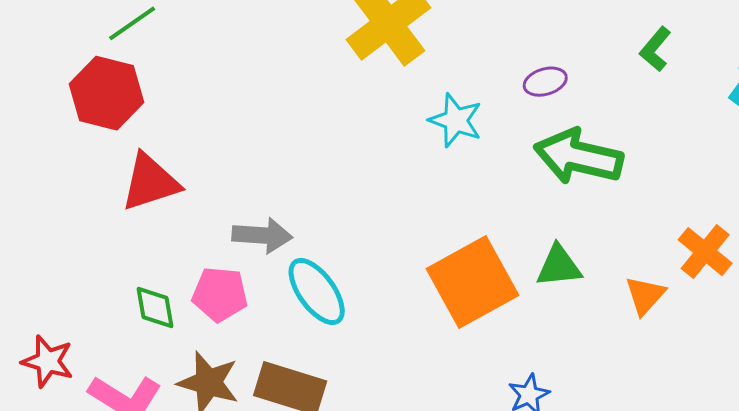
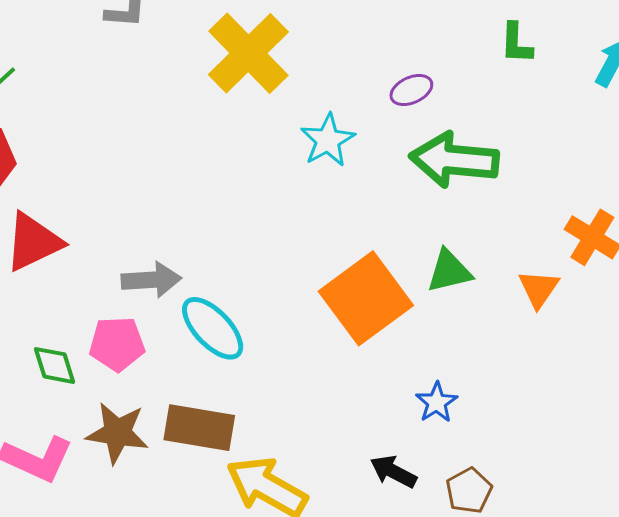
green L-shape: (655, 49) -> (516, 43), turned -30
cyan star: (456, 120) -> (328, 140), turned 30

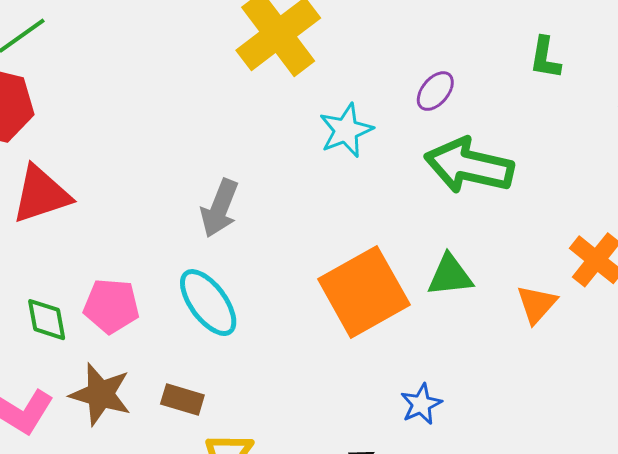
purple ellipse: (411, 90) -> (435, 91), turned -33
gray arrow: (151, 280) -> (220, 208), moved, turned 108
brown rectangle: (199, 428) -> (182, 399), size x0.6

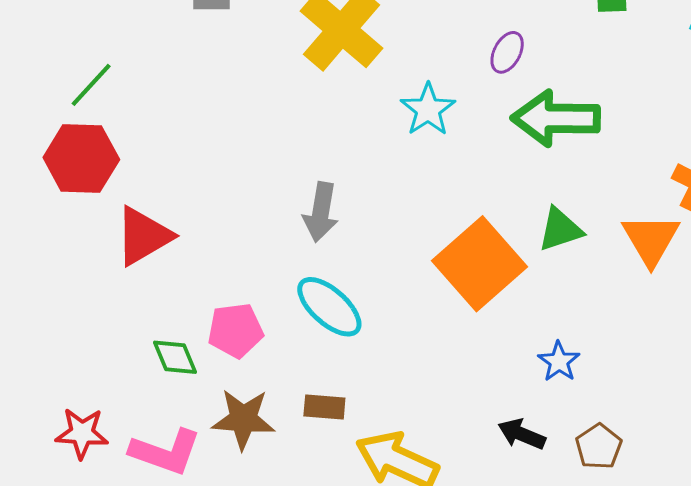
orange triangle: (537, 304) -> (651, 240), size x1.4

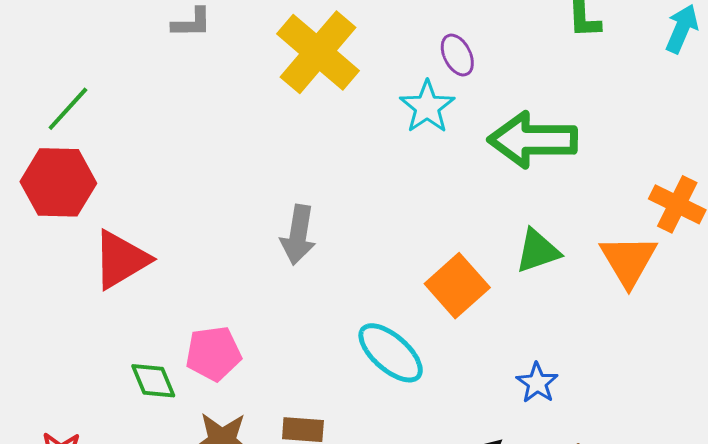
purple ellipse: (507, 52) -> (457, 55), moved, turned -54
cyan star: (428, 110) -> (427, 107), moved
orange square: (479, 264) -> (457, 286), size x0.7
cyan ellipse: (329, 307) -> (391, 353), moved

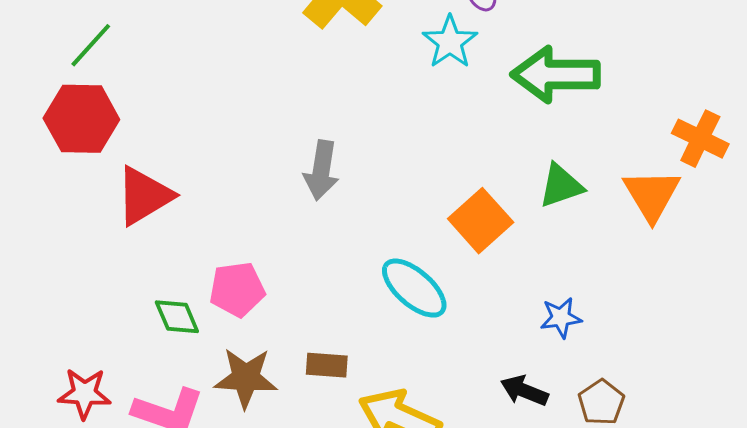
blue star: (537, 383) -> (561, 318), turned 30

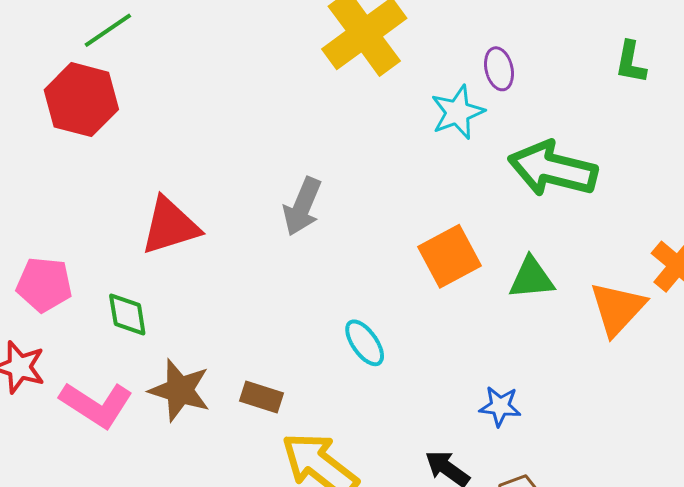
red triangle: (144, 196) -> (170, 226), moved
orange square: (481, 221) -> (449, 256), moved
cyan ellipse: (414, 288) -> (365, 343), size x0.7
pink pentagon: (237, 289) -> (44, 284), moved

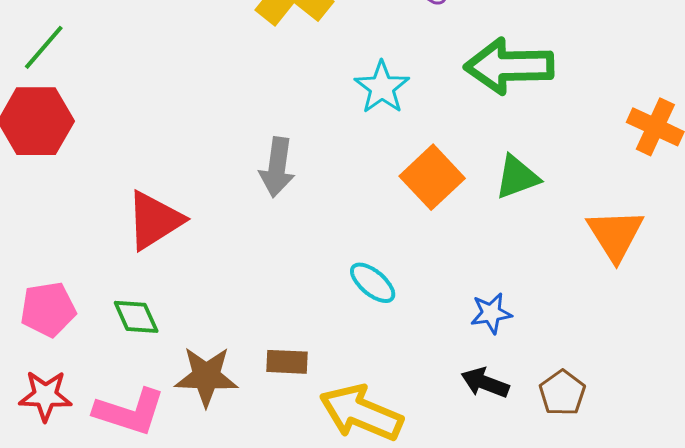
cyan star: (458, 112) -> (382, 87), moved
orange triangle: (617, 309) -> (615, 235), moved
blue star: (500, 406) -> (491, 313), moved

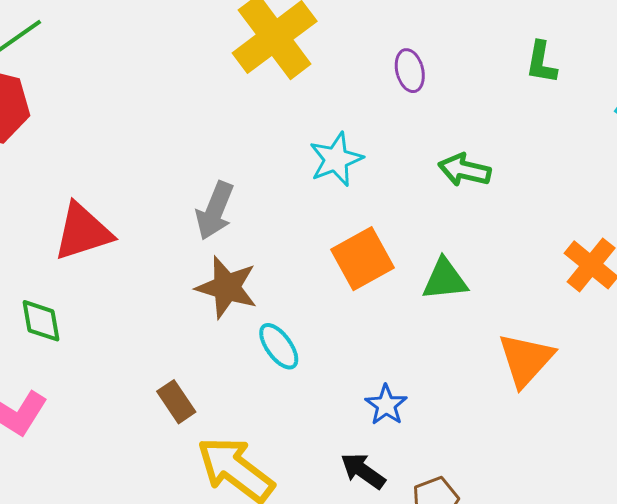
green arrow: (509, 66) -> (465, 170), size x0.6
blue star: (491, 313) -> (386, 405), turned 30
brown rectangle: (287, 362) -> (176, 402), turned 39
brown star: (206, 376) -> (227, 287), moved

